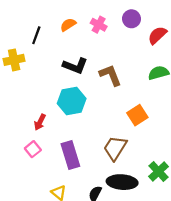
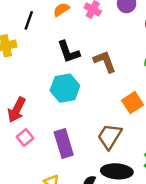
black L-shape: (75, 66) -> (69, 52), turned 50
red arrow: (40, 122) -> (17, 110), moved, size x1.5

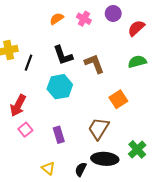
black line: (29, 20) -> (28, 63), moved
purple rectangle: (64, 144) -> (59, 135), size x0.7

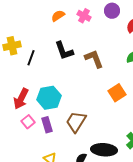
cyan hexagon: (60, 87) -> (49, 98), moved
brown trapezoid: (99, 129) -> (76, 122), moved
purple rectangle: (59, 135) -> (47, 125), moved

